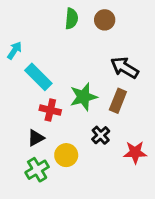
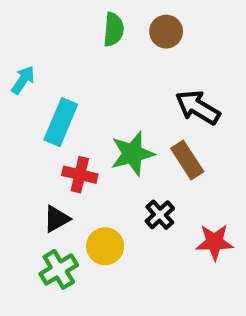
cyan rectangle: (38, 77) -> (61, 122), turned 68
brown rectangle: (118, 101) -> (187, 160), turned -55

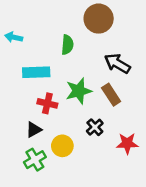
green semicircle: (113, 29) -> (67, 45), moved
brown circle: (166, 32) -> (99, 19), size x1.5
cyan arrow: (23, 80) -> (14, 37), moved, turned -112
cyan rectangle: (61, 122) -> (36, 72), turned 65

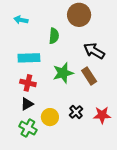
cyan arrow: (14, 37) -> (21, 20), moved
red cross: (47, 103) -> (28, 83), moved
black cross: (95, 127) -> (76, 112), moved
green cross: (35, 160) -> (28, 128), turned -30

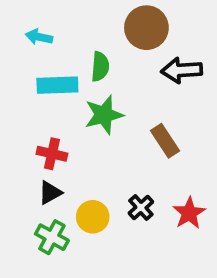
black arrow: (94, 51) -> (182, 70), moved, turned -35
cyan rectangle: (29, 58) -> (57, 85), moved
green star: (63, 73) -> (104, 115), moved
red star: (102, 115) -> (189, 213), turned -30

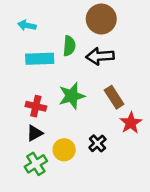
black arrow: (182, 70) -> (100, 56), moved
green star: (104, 115) -> (72, 96), moved
red star: (189, 213) -> (131, 123), moved
green cross: (52, 237) -> (36, 164), turned 30

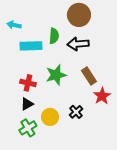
cyan arrow: (27, 25) -> (14, 25), moved

